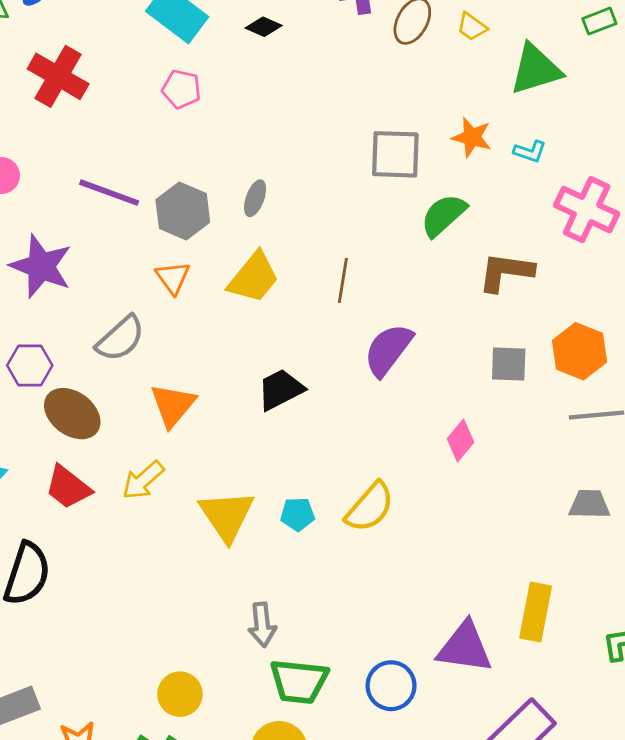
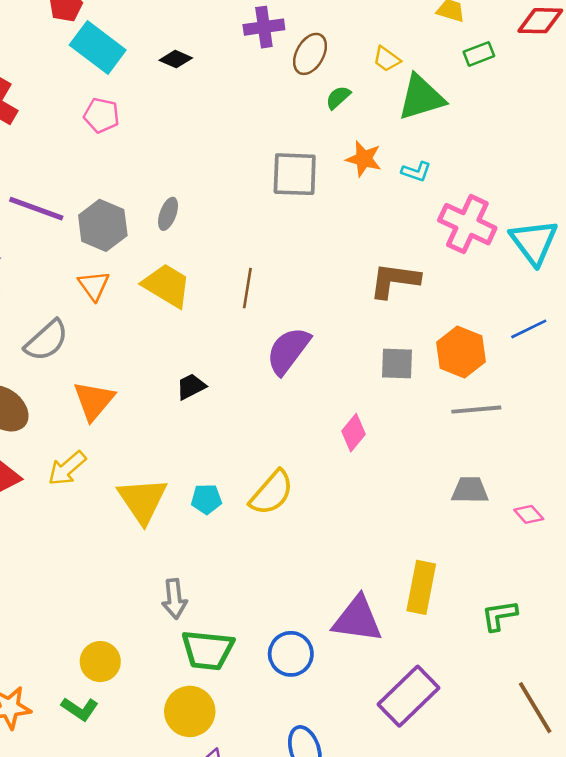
yellow trapezoid: (472, 27) -> (387, 59), moved
green semicircle: (444, 215) -> (338, 97), moved, size x0.6
yellow trapezoid: (254, 278) -> (167, 285), turned -98
black trapezoid: (281, 390) -> (191, 387), size x0.7

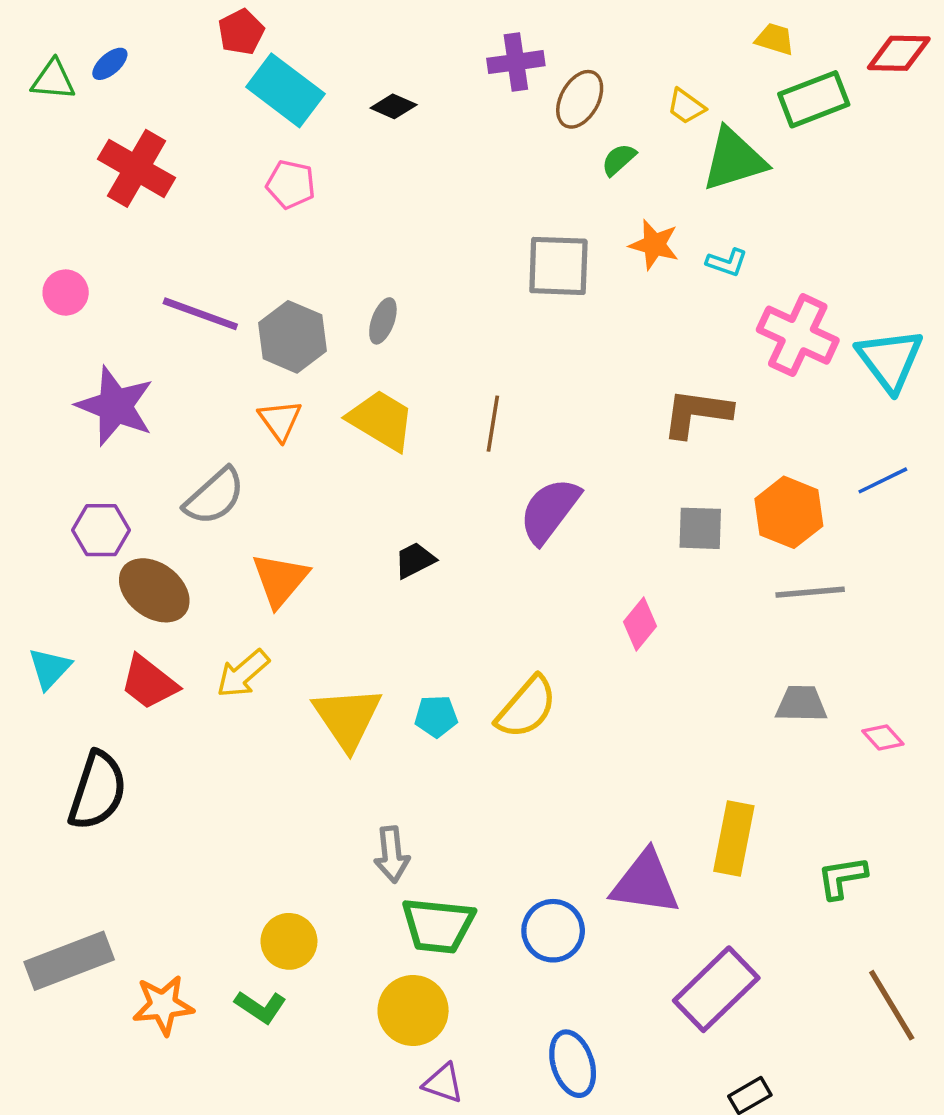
green rectangle: (479, 54) -> (814, 99), size x1.6

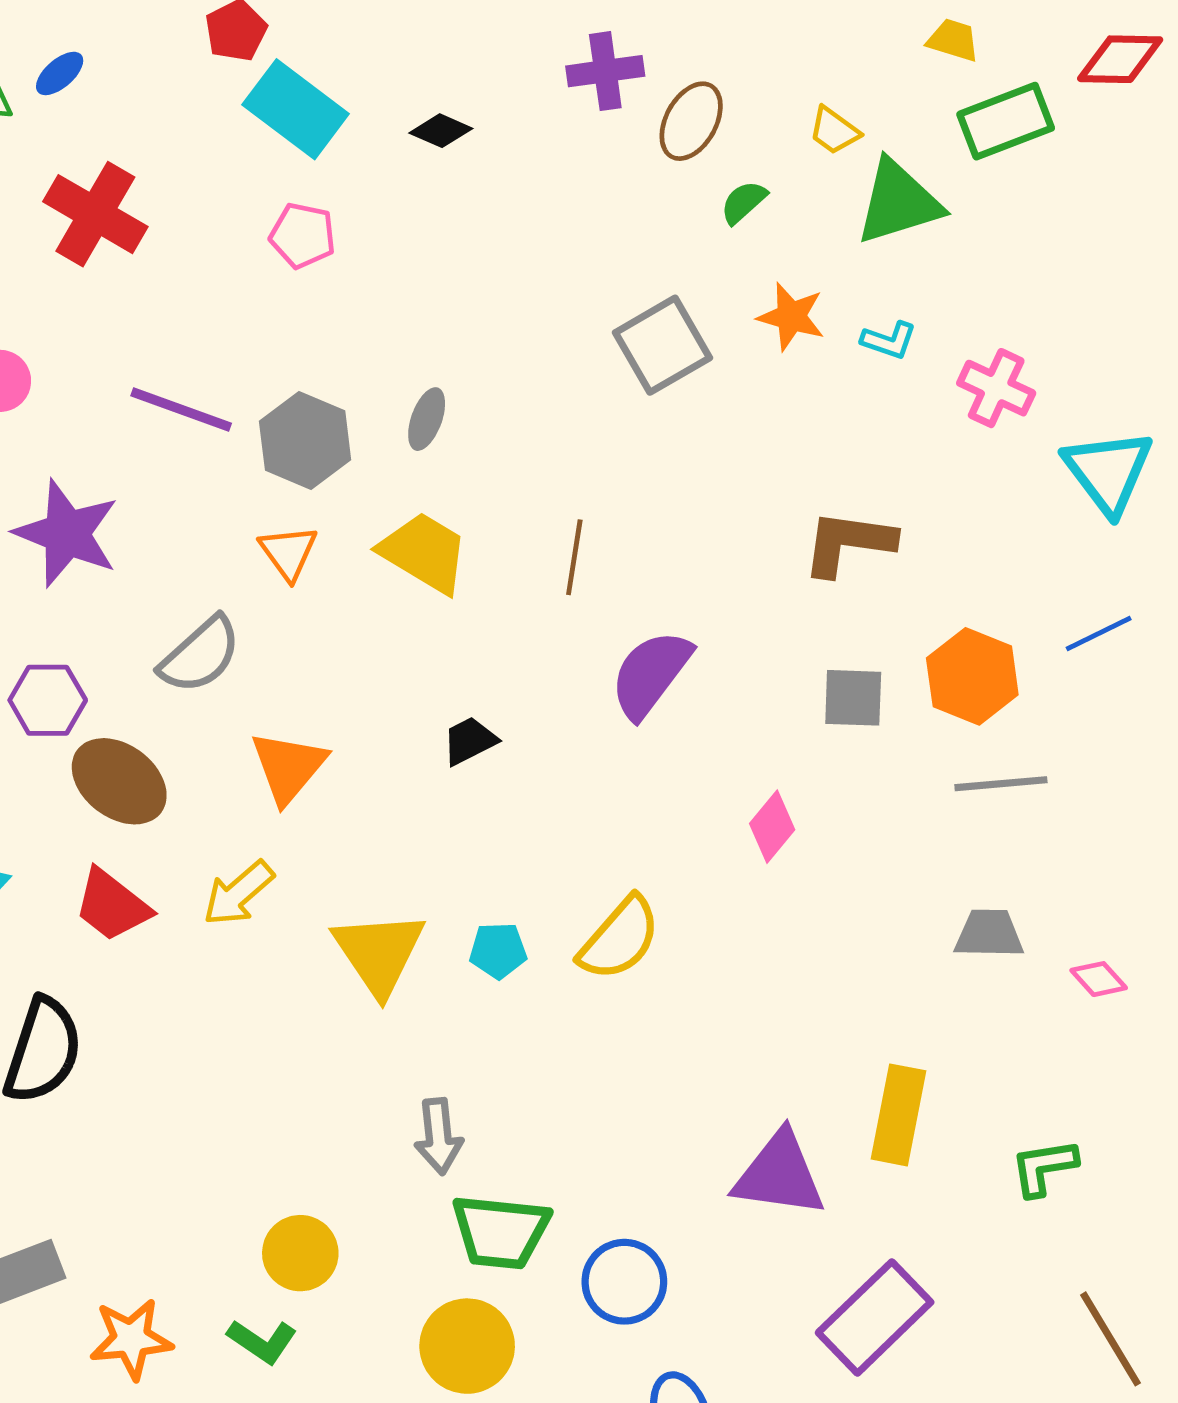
gray square: (558, 266) -> (663, 345), turned -32
pink cross: (798, 335) -> (996, 388), moved, size x0.7
blue circle: (553, 931) -> (624, 1282), moved

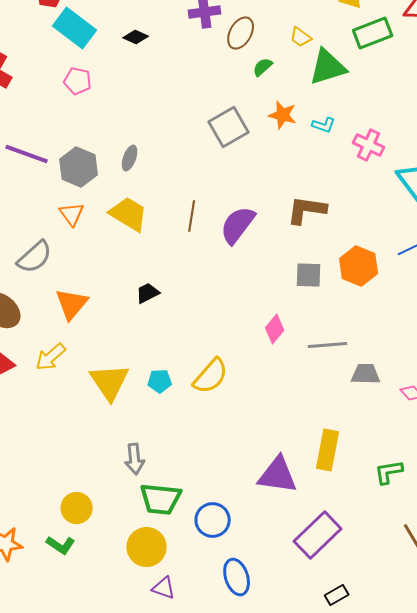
purple semicircle: (651, 674) -> (238, 225), moved
gray line: (1001, 784) -> (328, 345), moved

